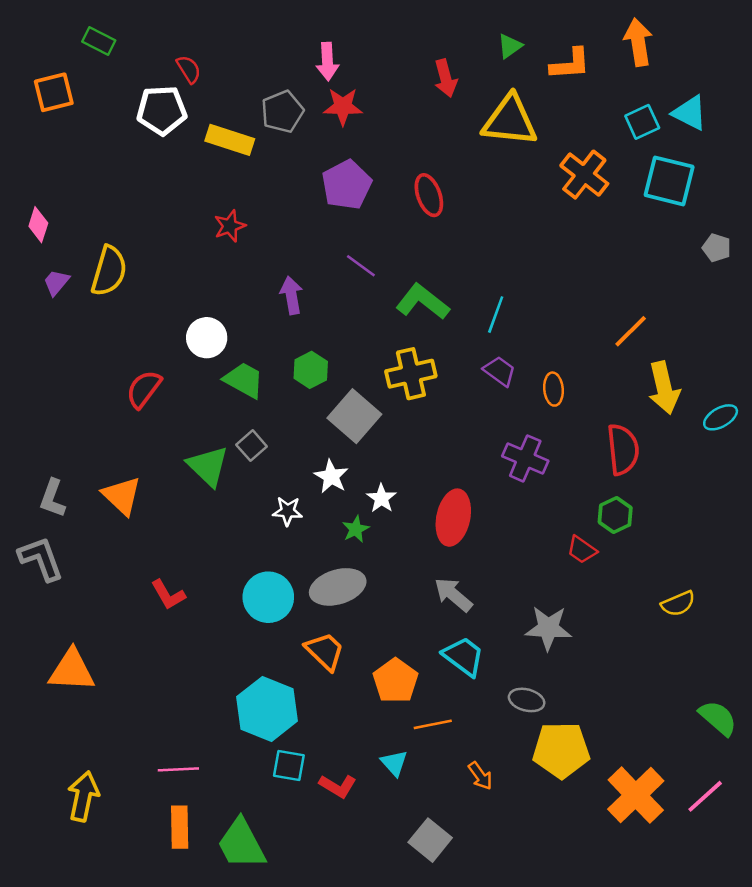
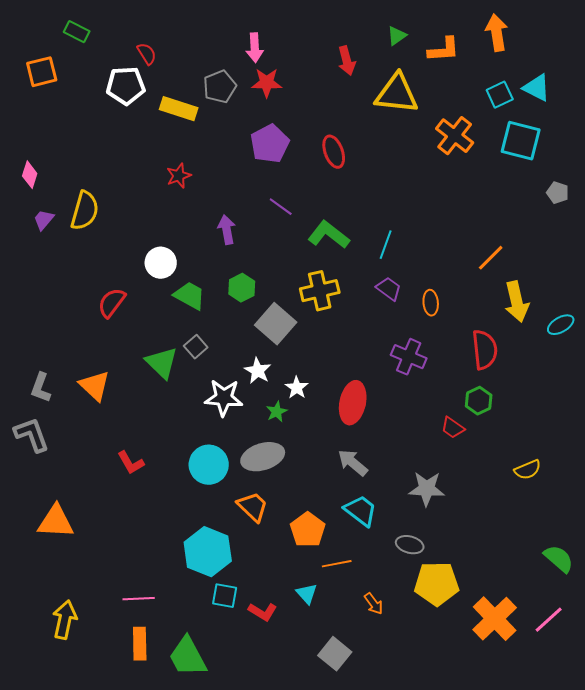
white star: (288, 511) -> (224, 398), size x1.6

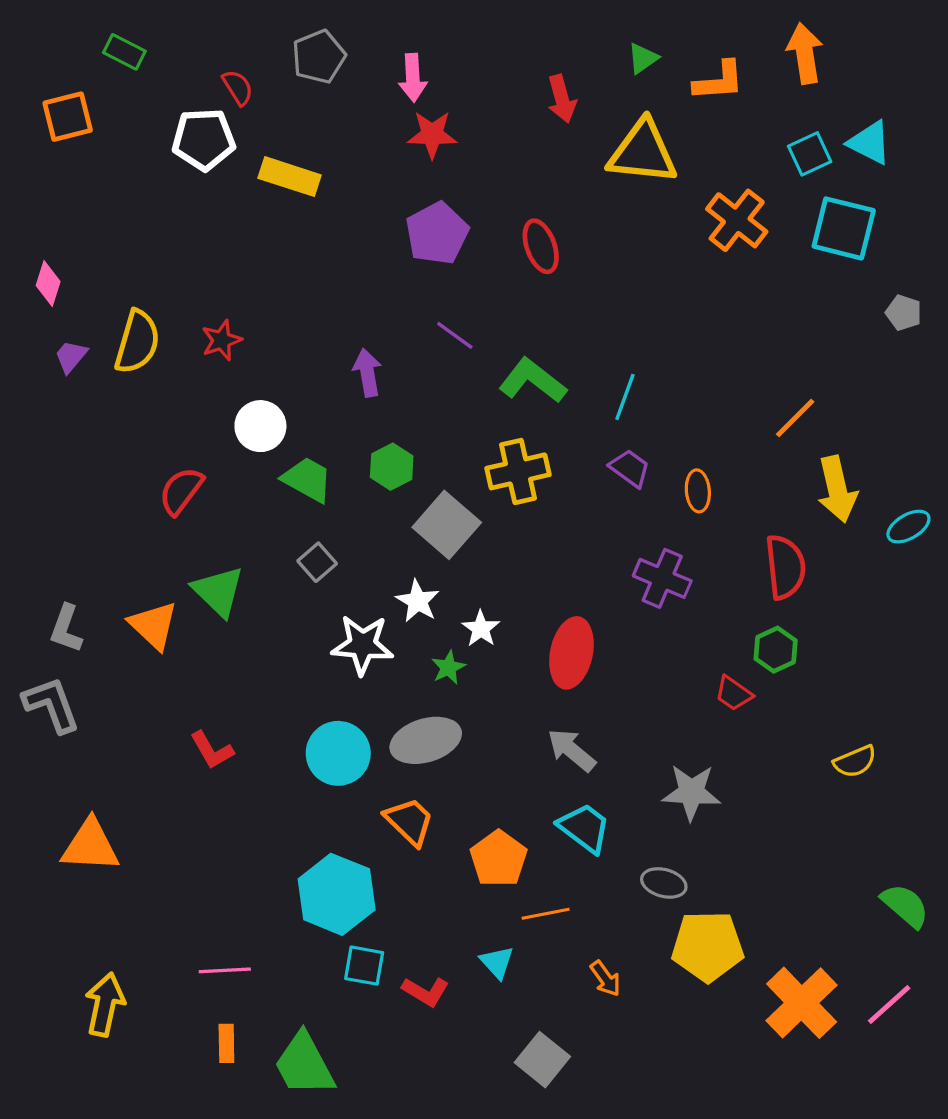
gray pentagon: (220, 87) -> (319, 57), moved
red star: (179, 176) -> (222, 340), moved
green triangle: (162, 363) -> (218, 591), moved
orange rectangle: (140, 644) -> (226, 1043), size x0.7

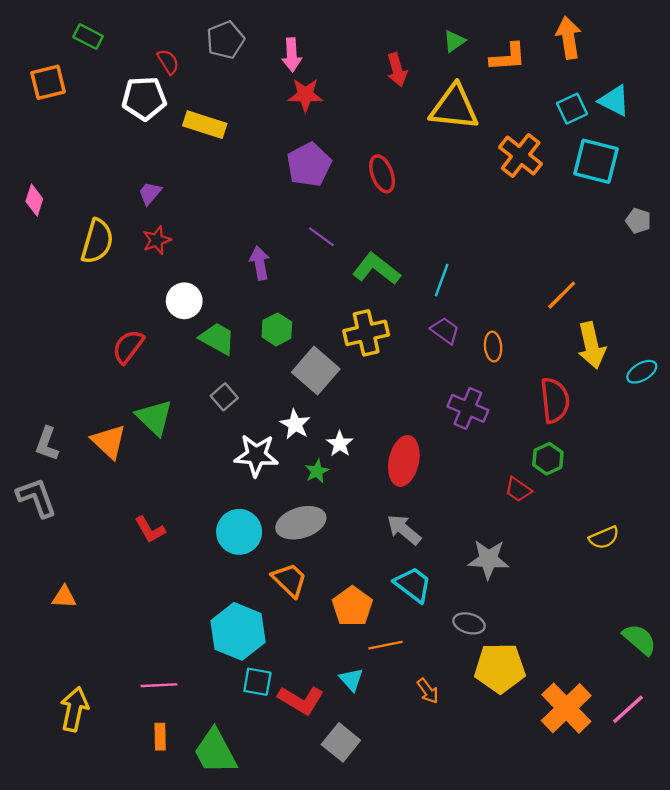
purple trapezoid: (71, 356) -> (150, 193), moved
orange triangle: (90, 846) -> (64, 597), size x0.6
red L-shape: (426, 991) -> (301, 700), size x1.4
gray square: (542, 1060) -> (341, 742), moved

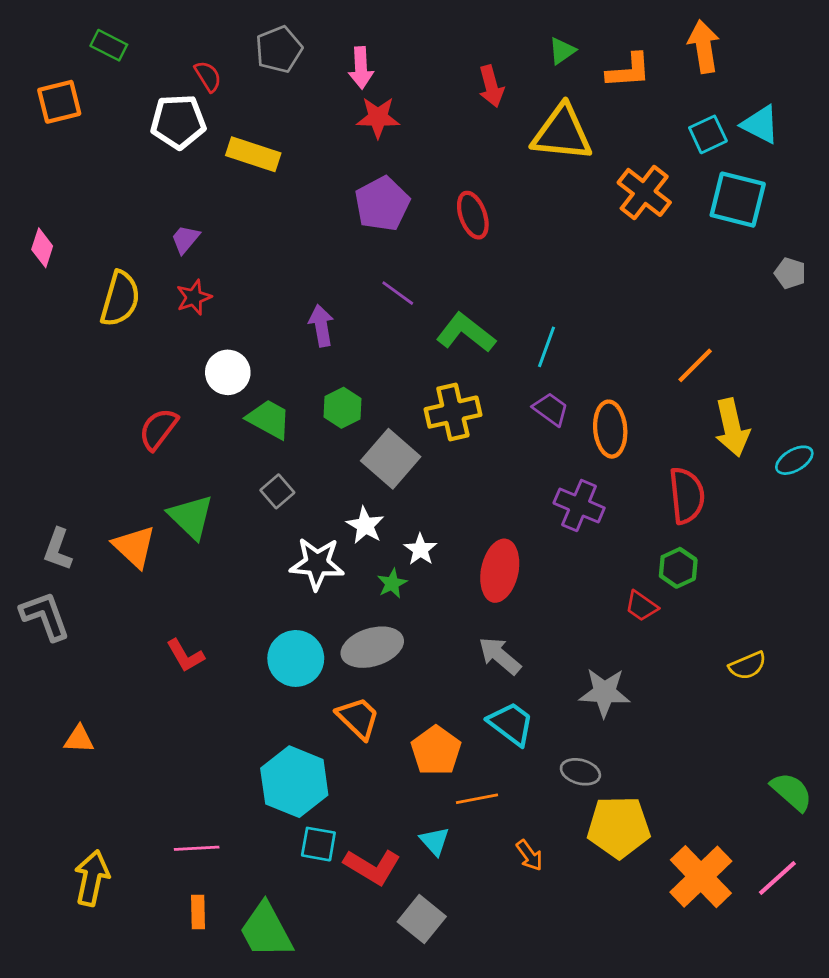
orange ellipse: (493, 347) -> (610, 429), size x1.5

